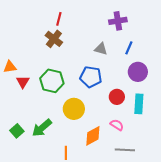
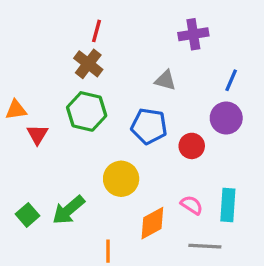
blue line: (129, 48) -> (231, 80), moved
green hexagon: (52, 81) -> (87, 111), moved
red circle: (117, 97) -> (192, 146), moved
cyan rectangle: (139, 104) -> (228, 205), moved

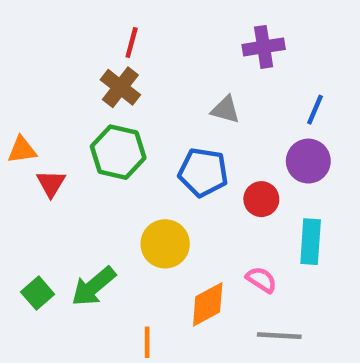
cyan rectangle: (228, 205) -> (311, 242), moved

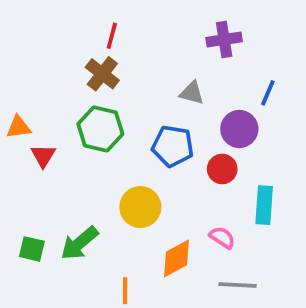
purple circle: (308, 161) -> (239, 129), moved
green square: (38, 293) -> (32, 249), turned -36

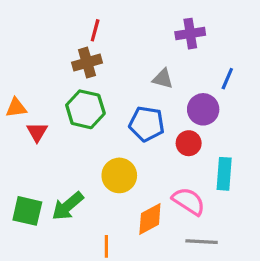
brown cross: (102, 74) -> (87, 63), turned 36
pink semicircle: (222, 238) -> (189, 201), size x1.5
green square: (32, 249) -> (27, 211), size x1.4

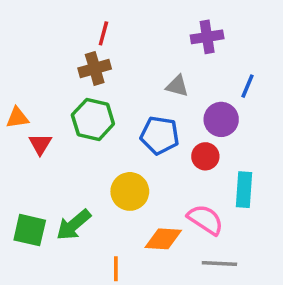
orange diamond: (150, 219) -> (163, 239), turned 32

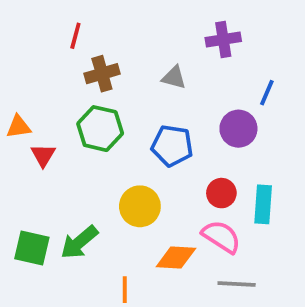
red line: (103, 33) -> (75, 36), moved
gray triangle: (177, 86) -> (174, 77), moved
red circle: (205, 156) -> (221, 193), moved

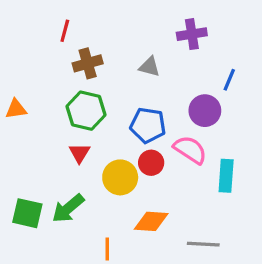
red triangle: (43, 155) -> (79, 153), moved
red circle: (221, 193) -> (151, 163), moved
pink semicircle: (221, 237) -> (190, 150), moved

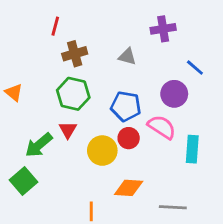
blue line: (229, 80) -> (195, 68), turned -72
orange triangle: (16, 109) -> (14, 92), turned 48
green arrow: (68, 208) -> (39, 145), moved
green square: (27, 213) -> (24, 181), turned 36

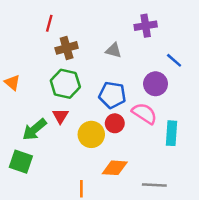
green square: (24, 181) -> (21, 162), turned -30

